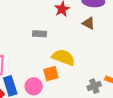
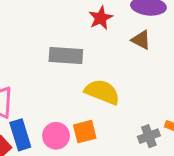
gray rectangle: (40, 34) -> (66, 55), size x1.5
orange square: (51, 74) -> (85, 132), moved

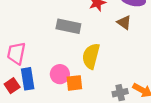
yellow semicircle: (102, 92) -> (91, 56), turned -105
pink circle: (56, 136) -> (60, 74), moved

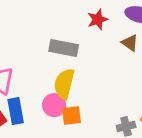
yellow semicircle: (91, 56) -> (64, 84), moved

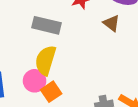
orange square: (71, 115) -> (51, 92), turned -30

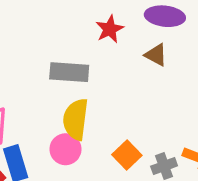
orange square: (51, 92) -> (127, 155), moved

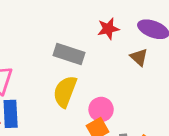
pink circle: (65, 149) -> (101, 109), moved

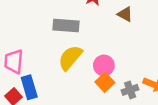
yellow semicircle: (65, 92) -> (70, 58), turned 32

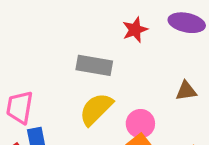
brown triangle: (125, 14) -> (186, 91), moved, turned -42

